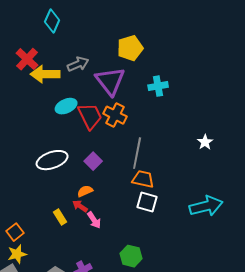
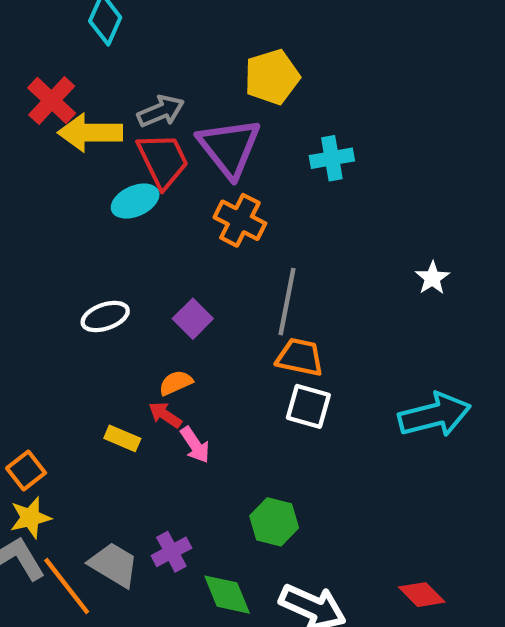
red trapezoid: (90, 116) -> (163, 160), moved
white ellipse: (52, 160) -> (105, 317), size x0.7
yellow rectangle: (60, 217) -> (122, 438), turned -35

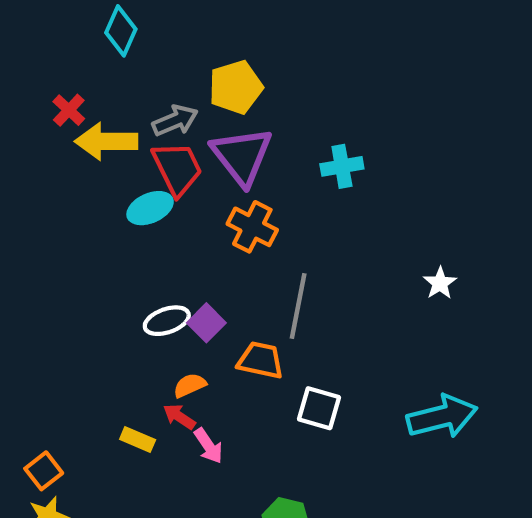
yellow pentagon: (272, 77) -> (236, 87), moved
red cross: (52, 100) -> (69, 110), size x0.7
white ellipse: (105, 317) -> (167, 321), moved
orange trapezoid: (300, 357) -> (261, 360), moved

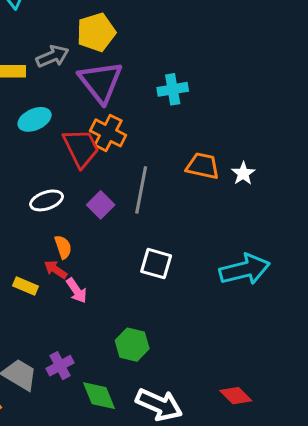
red trapezoid: (177, 168) -> (81, 148), moved
purple square: (206, 323) -> (101, 205), moved
orange trapezoid: (261, 360) -> (203, 166), moved
orange semicircle: (190, 385) -> (63, 247), turned 95

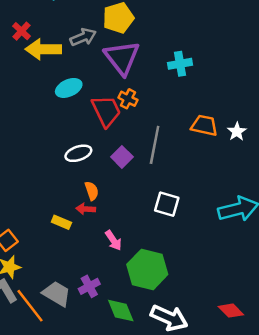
orange cross: (108, 133) -> (128, 99), size x0.7
red arrow: (56, 270) -> (86, 209), turned -30
pink arrow: (77, 291) -> (113, 240), moved
green hexagon: (132, 345) -> (147, 269), size x1.5

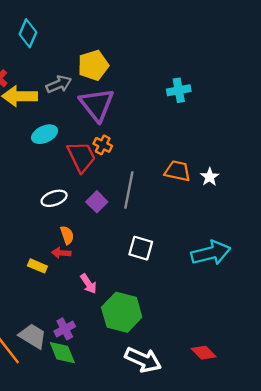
cyan cross: (180, 64) -> (179, 90), moved
green diamond: (121, 311) -> (62, 353), moved

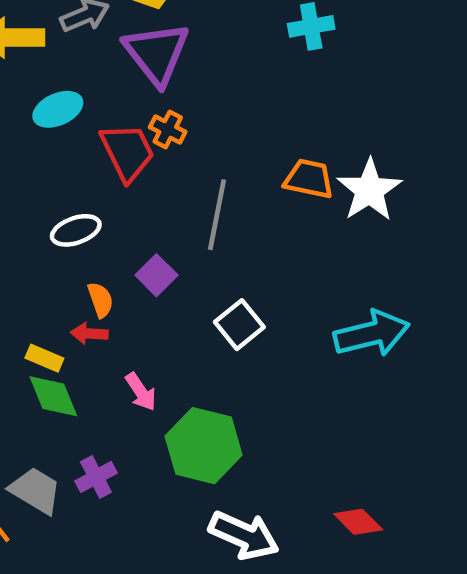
white star: (210, 177) -> (369, 190), size x1.8
purple square: (97, 202) -> (156, 275), moved
white square: (141, 248) -> (239, 325), turned 35
green diamond: (62, 353) -> (53, 396), moved

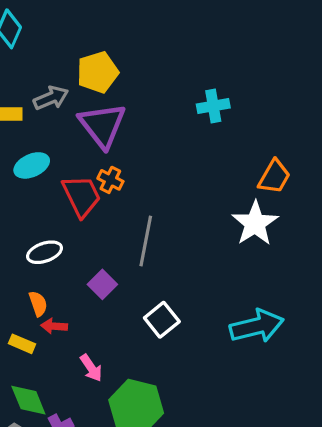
orange trapezoid: (309, 179) -> (274, 177), moved, turned 108
orange semicircle: (100, 300) -> (38, 304), moved
green diamond: (53, 396) -> (28, 400), moved

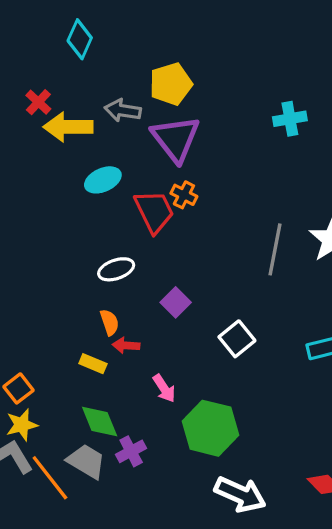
gray arrow: (51, 98) -> (123, 110), turned -148
gray line: (146, 241) -> (275, 249), moved

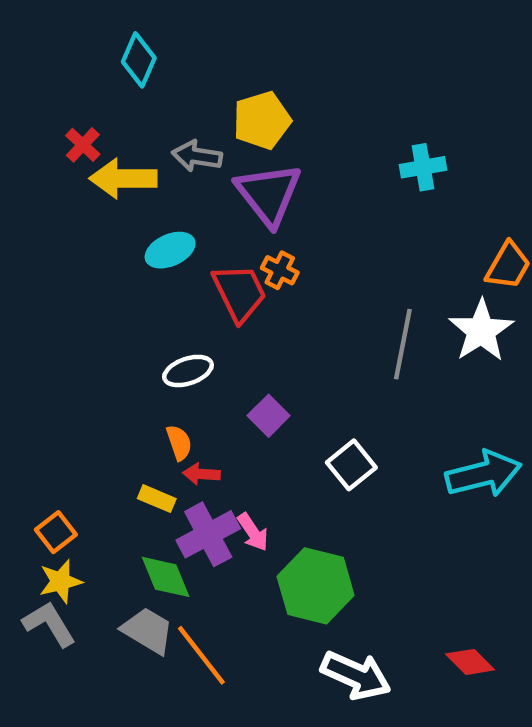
purple cross: (131, 451) -> (208, 534), moved, size x1.5
orange line: (50, 478) -> (201, 655), moved

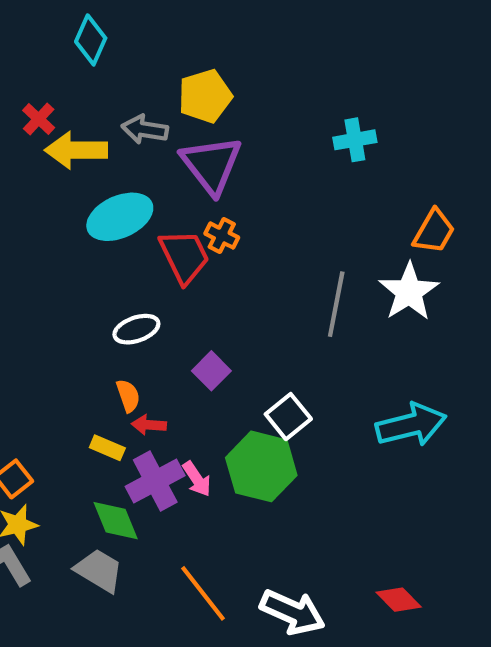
cyan ellipse: (170, 250) -> (120, 217), size x1.4
green hexagon: (316, 586) -> (261, 466), moved
orange line: (201, 655) -> (203, 593), moved

